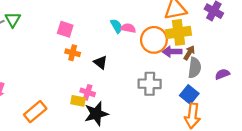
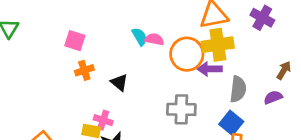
orange cross: (73, 53) -> (84, 70), turned -32
brown arrow: (189, 53) -> (284, 70), moved

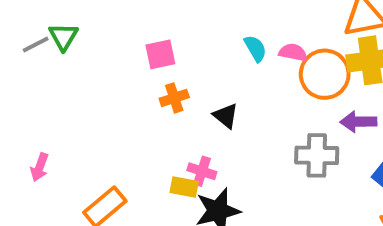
pink semicircle: (154, 39) -> (293, 52), moved
pink square: (75, 41) -> (160, 54), turned -30
purple arrow: (210, 69) -> (358, 122), moved

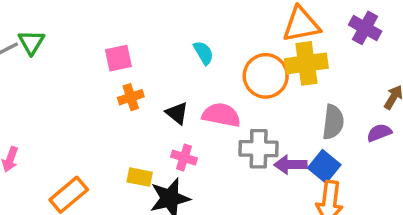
pink semicircle: (293, 52) -> (221, 115), moved, size x1.5
purple arrow: (358, 122) -> (290, 165), moved
pink cross: (202, 171) -> (184, 158), moved

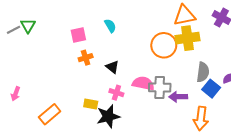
cyan semicircle: (204, 53) -> (110, 26), moved
pink semicircle: (221, 115) -> (143, 83), moved
blue square: (324, 166) -> (211, 89), moved

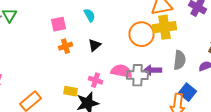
black triangle: (112, 67) -> (94, 45), moved, turned 40
blue square: (211, 89) -> (188, 92), moved
purple arrow: (178, 97) -> (152, 70), moved

